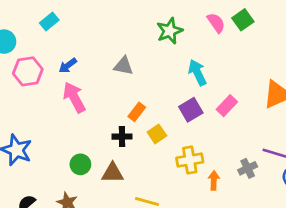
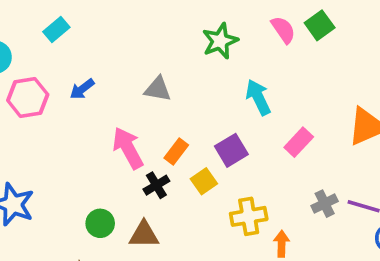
pink arrow: (74, 97) -> (128, 148), moved
purple square: (191, 110) -> (231, 150), moved
black cross: (122, 137) -> (156, 185), turned -30
gray cross: (248, 168) -> (325, 204), moved

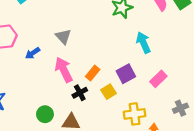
blue arrow: (82, 89) -> (33, 53), moved
gray triangle: (158, 89) -> (63, 37), moved, turned 35
pink rectangle: (299, 142) -> (158, 79), moved

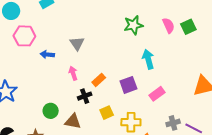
blue arrow: (33, 53) -> (47, 54), turned 32
pink arrow: (64, 70) -> (73, 73), size x0.6
yellow square: (108, 92) -> (107, 113), moved

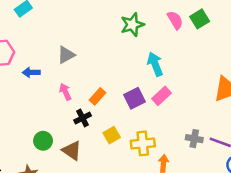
gray triangle: (77, 43) -> (66, 55), turned 42
pink rectangle: (157, 94) -> (161, 96), moved
brown triangle: (73, 121) -> (72, 150), turned 30
gray cross: (173, 123) -> (194, 139), turned 32

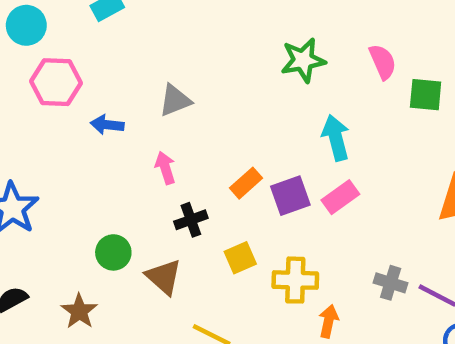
green square: (200, 19) -> (426, 95), moved, turned 30
orange rectangle: (98, 96) -> (246, 183), moved

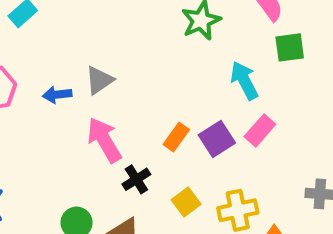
green square: (426, 95) -> (290, 47), moved
blue arrow: (107, 125) -> (57, 95), moved
pink arrow: (165, 168) -> (104, 140), size x1.6

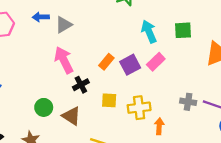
green square: (290, 47) -> (183, 30), moved
blue arrow: (57, 95) -> (41, 17), moved
yellow square: (186, 202) -> (109, 100), turned 35

